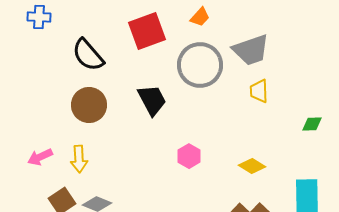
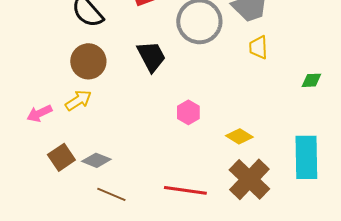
yellow arrow: (79, 159) -> (78, 100), moved, turned -120
yellow diamond: (252, 166) -> (239, 136), moved

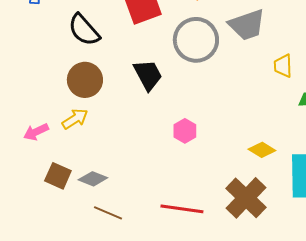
yellow trapezoid: (258, 47) -> (283, 66), moved
yellow diamond: (239, 136) -> (262, 150), moved
brown square: (61, 157) -> (58, 176), turned -32

